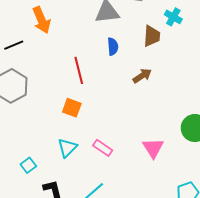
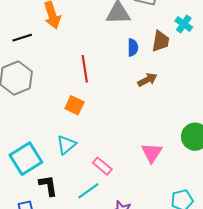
blue semicircle: (113, 47) -> (133, 47), moved
pink rectangle: (103, 148) -> (102, 166), moved
cyan square: (28, 165) -> (26, 159), size x2.0

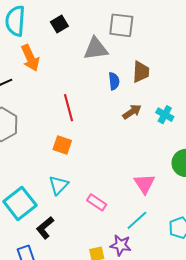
cyan cross: (184, 24) -> (165, 115), moved
black L-shape: (48, 186) -> (45, 228), turned -115
cyan line: (88, 191) -> (137, 220), moved

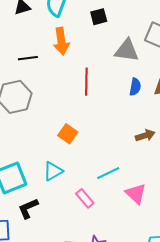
red line: (69, 108) -> (86, 82), moved
brown arrow: (132, 112) -> (145, 135), moved
pink triangle: (144, 184) -> (136, 194), turned -30
cyan line: (137, 220) -> (108, 173), moved

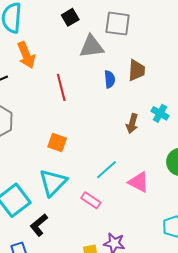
black square: (99, 17) -> (70, 17), moved
brown arrow: (145, 135) -> (132, 123), turned 138
cyan triangle: (53, 171) -> (53, 183), size x1.4

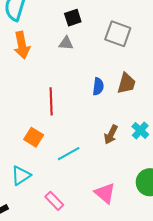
gray triangle: (92, 47) -> (66, 43), moved, size x0.6
red line: (61, 87) -> (51, 101), moved
cyan line: (107, 170) -> (69, 154), moved
cyan triangle: (53, 183) -> (21, 175), size x0.7

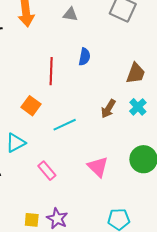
brown trapezoid: (126, 83) -> (136, 73), moved
blue semicircle: (98, 86) -> (84, 57), moved

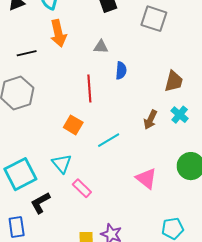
gray triangle: (70, 14) -> (101, 47), moved
cyan triangle: (16, 143) -> (62, 164), turned -35
pink rectangle: (47, 171) -> (82, 188), moved

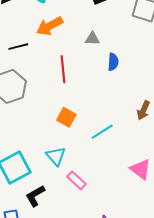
orange arrow: (58, 33) -> (50, 26), turned 76
red line: (89, 88) -> (63, 69), moved

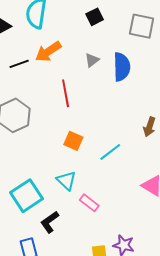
gray triangle: (92, 39) -> (92, 60), turned -35
black line: (18, 47) -> (19, 64), moved
blue semicircle: (113, 62) -> (122, 67), moved, size x1.6

